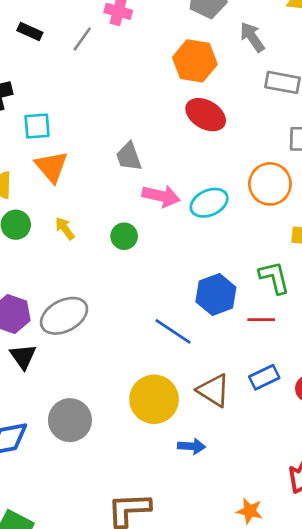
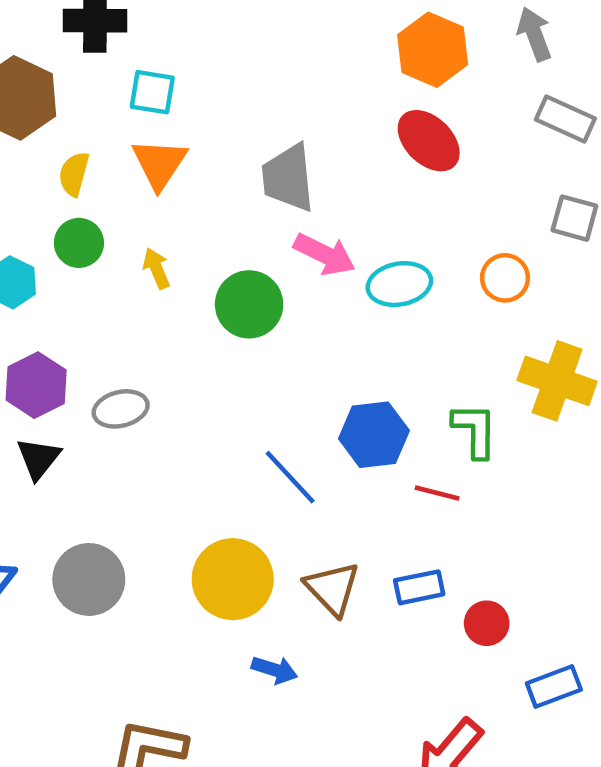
gray trapezoid: (129, 157) -> (288, 178), size x1.4
orange circle: (270, 184) -> (505, 278), size x0.7
green circle: (124, 236) -> (249, 304), size x1.5
gray ellipse: (64, 316) -> (121, 409), size x0.7

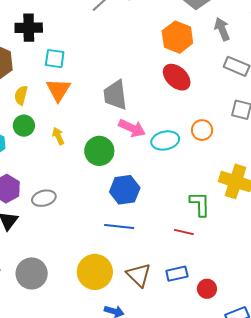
orange circle: (505, 278) -> (202, 130), moved
blue hexagon: (374, 435) -> (125, 190), moved
blue line: (290, 477) -> (119, 226), turned -40

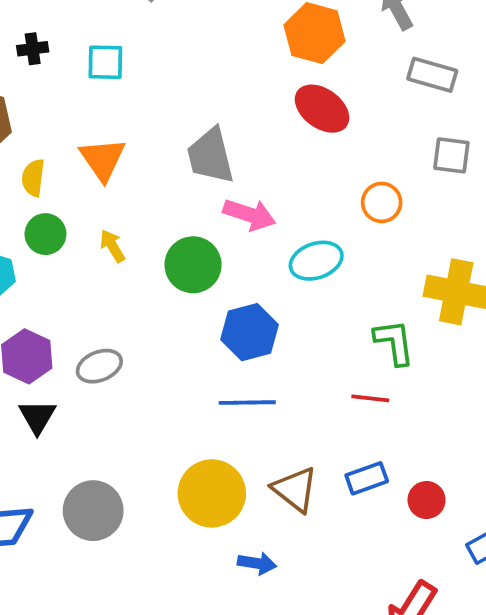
black cross: (29, 28) -> (33, 49), size x0.6
cyan square: (55, 59) -> (105, 62), moved
cyan ellipse: (165, 140) -> (316, 261), moved

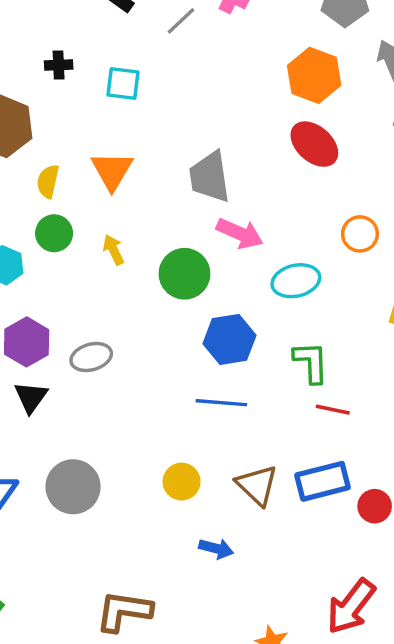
green L-shape: (394, 342) -> (311, 362), moved
blue rectangle: (367, 478) -> (323, 481), size x1.4
yellow circle: (212, 493) -> (182, 482), size x0.6

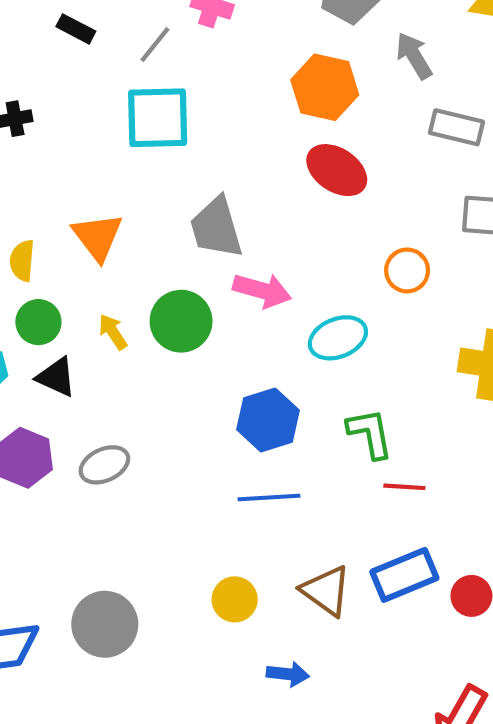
cyan square: (123, 84) -> (158, 118), moved, size x1.6
green circle: (184, 274) -> (181, 321), moved
black triangle: (31, 397) -> (56, 377), moved, turned -33

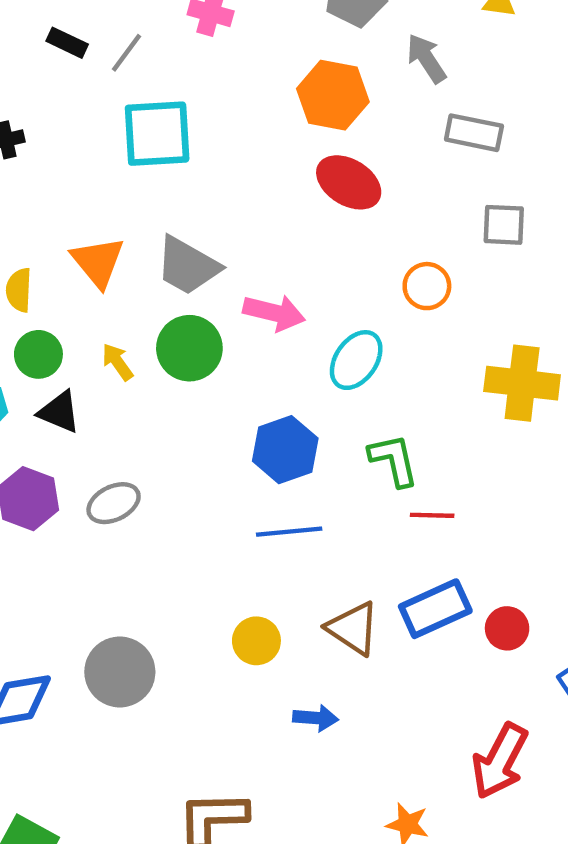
gray line: (155, 45) -> (126, 53), moved
gray trapezoid: (216, 228) -> (188, 266), moved, turned -42
cyan ellipse: (338, 338) -> (356, 360), turned -32

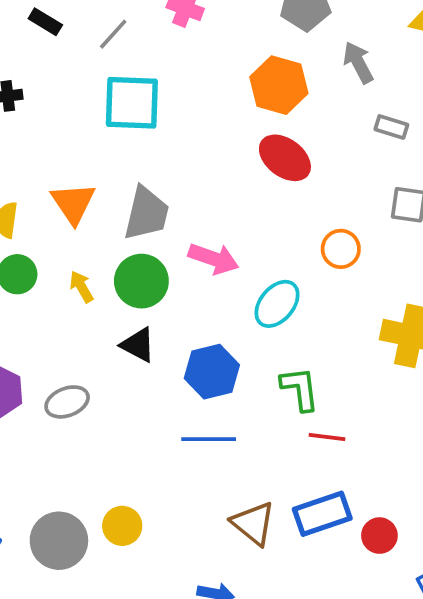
black rectangle: (67, 43) -> (45, 22), moved
gray rectangle: (474, 133) -> (391, 127), size x0.7
gray trapezoid: (188, 266) -> (146, 213), turned -112
black triangle: (59, 412) -> (138, 345), moved
yellow circle: (256, 641) -> (122, 526), moved

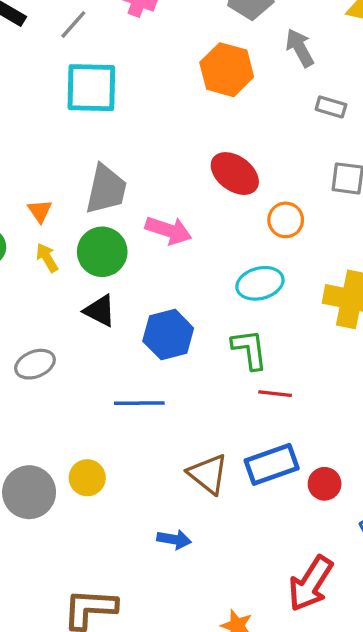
red ellipse: (285, 158) -> (235, 174), moved
orange triangle: (73, 203) -> (40, 211), moved, size x0.6
cyan ellipse: (277, 304) -> (260, 283), moved, turned 36
blue line: (209, 439) -> (139, 403), moved

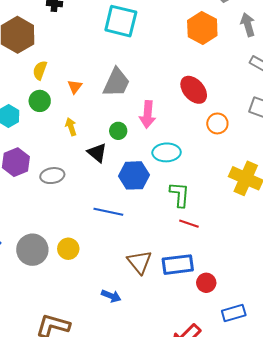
pink arrow: (168, 230) -> (148, 114), turned 64
green circle: (102, 252) -> (118, 131), moved, size x0.6
yellow arrow: (47, 258) -> (71, 127), moved
cyan ellipse: (260, 283) -> (167, 152), moved

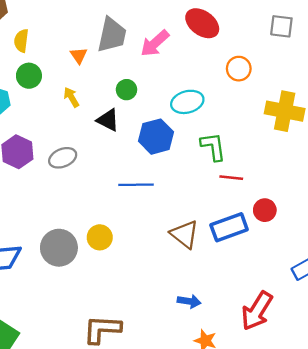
orange triangle: (75, 87) -> (79, 55), moved
pink arrow: (148, 114) -> (155, 43), moved, turned 56
orange circle: (217, 123) -> (239, 69), moved
red circle: (206, 283) -> (265, 210), moved
blue arrow: (111, 296) -> (189, 301), moved

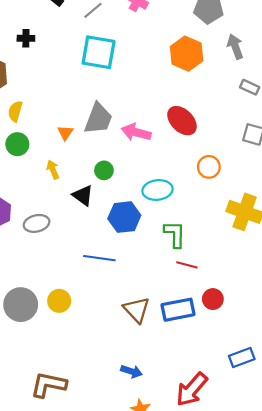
pink arrow: (155, 43) -> (136, 132), turned 48

